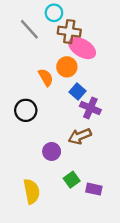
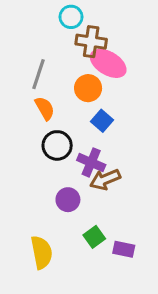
gray line: (29, 29) -> (38, 74), moved, turned 60
orange semicircle: (46, 77) -> (45, 108), moved
purple cross: (90, 108) -> (91, 162), moved
black circle: (26, 110) -> (57, 145), moved

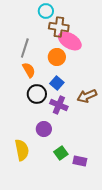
blue square: (102, 121) -> (57, 83), moved
brown arrow: (105, 180) -> (87, 96), moved
yellow semicircle: (42, 252) -> (22, 150), moved

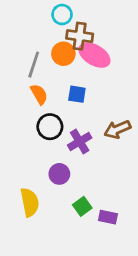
orange circle: (57, 57) -> (63, 54), moved
blue square: (57, 83) -> (77, 94), moved, turned -32
purple cross: (59, 105) -> (80, 142), turned 36

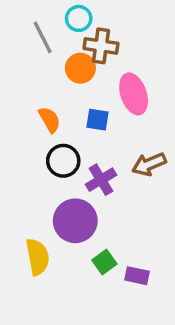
pink ellipse: (94, 55) -> (134, 94), moved, turned 40
gray line: (34, 65) -> (43, 37), moved, turned -45
purple circle: (59, 174) -> (75, 221), size x1.6

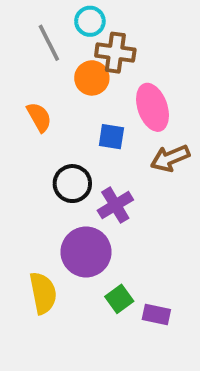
orange semicircle: (50, 120) -> (39, 117), moved
brown arrow: (149, 164) -> (170, 158), moved

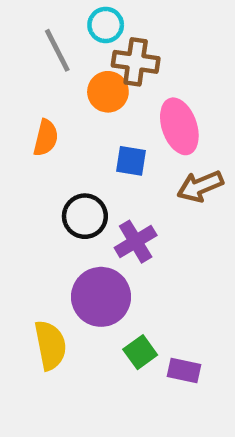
orange semicircle: (39, 117) -> (46, 138), turned 44

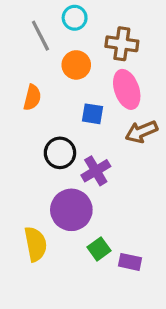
brown cross: (136, 62) -> (122, 44), moved

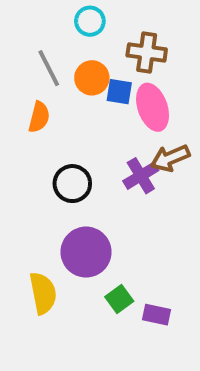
gray line: (40, 36) -> (49, 68), moved
blue square: (93, 114) -> (119, 92), moved
purple cross: (96, 171) -> (141, 176), moved

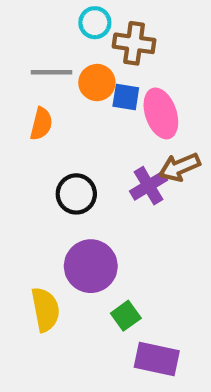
brown cross: (147, 52) -> (134, 43), moved
gray line: (49, 68) -> (52, 72), turned -63
purple rectangle: (156, 315) -> (157, 359), moved, size x1.5

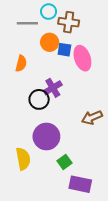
gray line: (52, 72) -> (27, 23), moved
brown arrow: (179, 167) -> (92, 117), moved
purple cross: (149, 186) -> (53, 88), moved

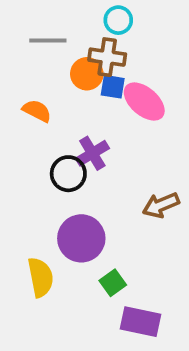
cyan circle: (49, 12) -> (118, 20), moved
brown cross: (69, 22) -> (107, 57), moved
pink ellipse: (82, 58) -> (144, 102), turned -30
orange semicircle: (21, 63) -> (37, 111), turned -77

